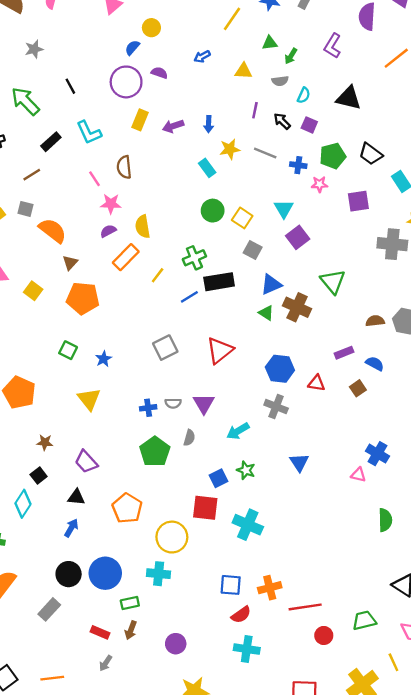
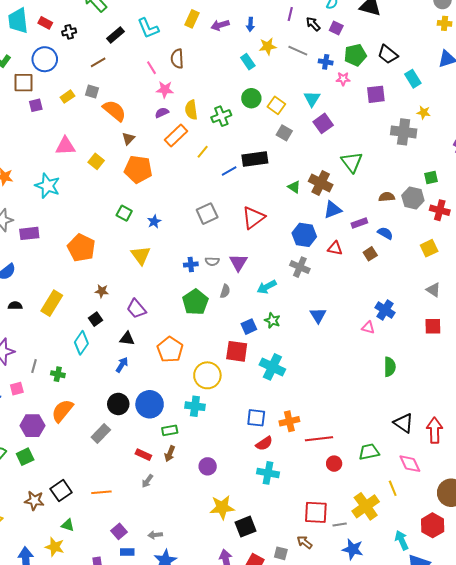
green cross: (194, 258) -> (221, 116), moved
blue triangle: (271, 285) -> (333, 210), moved

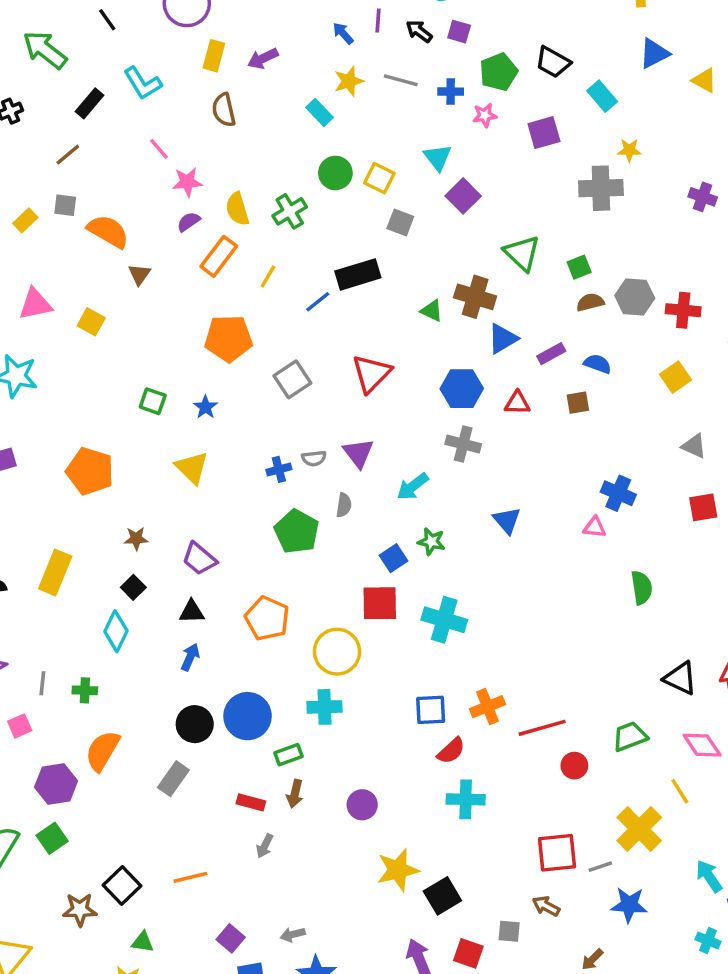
blue arrow: (250, 24) -> (343, 33), moved, turned 144
brown semicircle: (177, 59) -> (224, 110), moved
orange pentagon: (138, 169) -> (228, 338), moved
green square: (431, 178) -> (579, 267), moved
brown square: (370, 254) -> (578, 403), turned 32

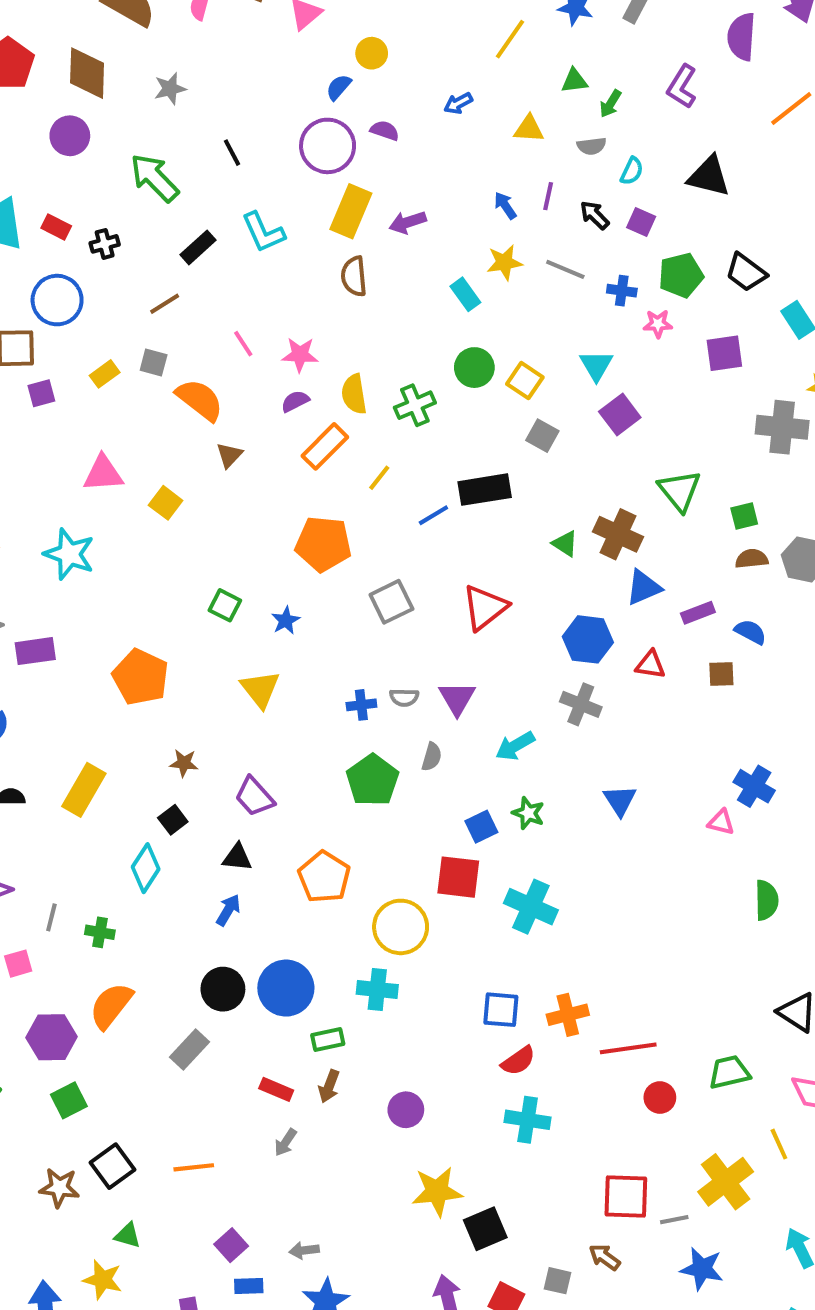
yellow rectangle: (214, 56) -> (351, 211), size x1.4
pink line: (159, 149) -> (243, 344), moved
green square: (52, 838) -> (69, 1100), moved

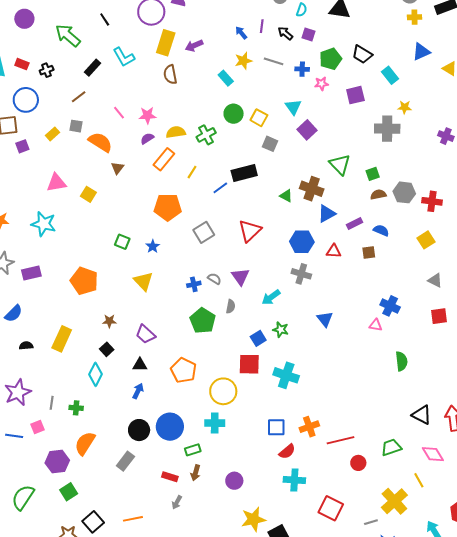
yellow semicircle: (354, 394) -> (176, 132), turned 96
gray semicircle: (404, 697) -> (214, 279), turned -144
red square: (626, 1196) -> (331, 508), moved, turned 30

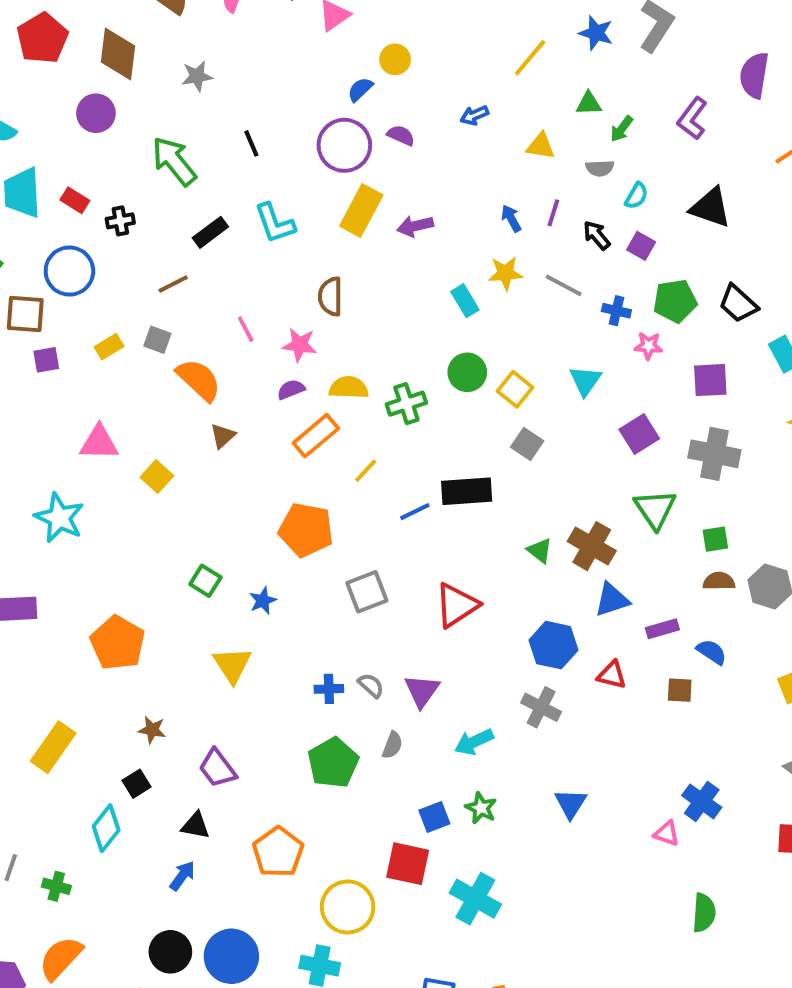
brown semicircle: (170, 74) -> (330, 296), moved
gray cross: (387, 129) -> (714, 454), moved
purple square: (307, 130) -> (639, 434), moved

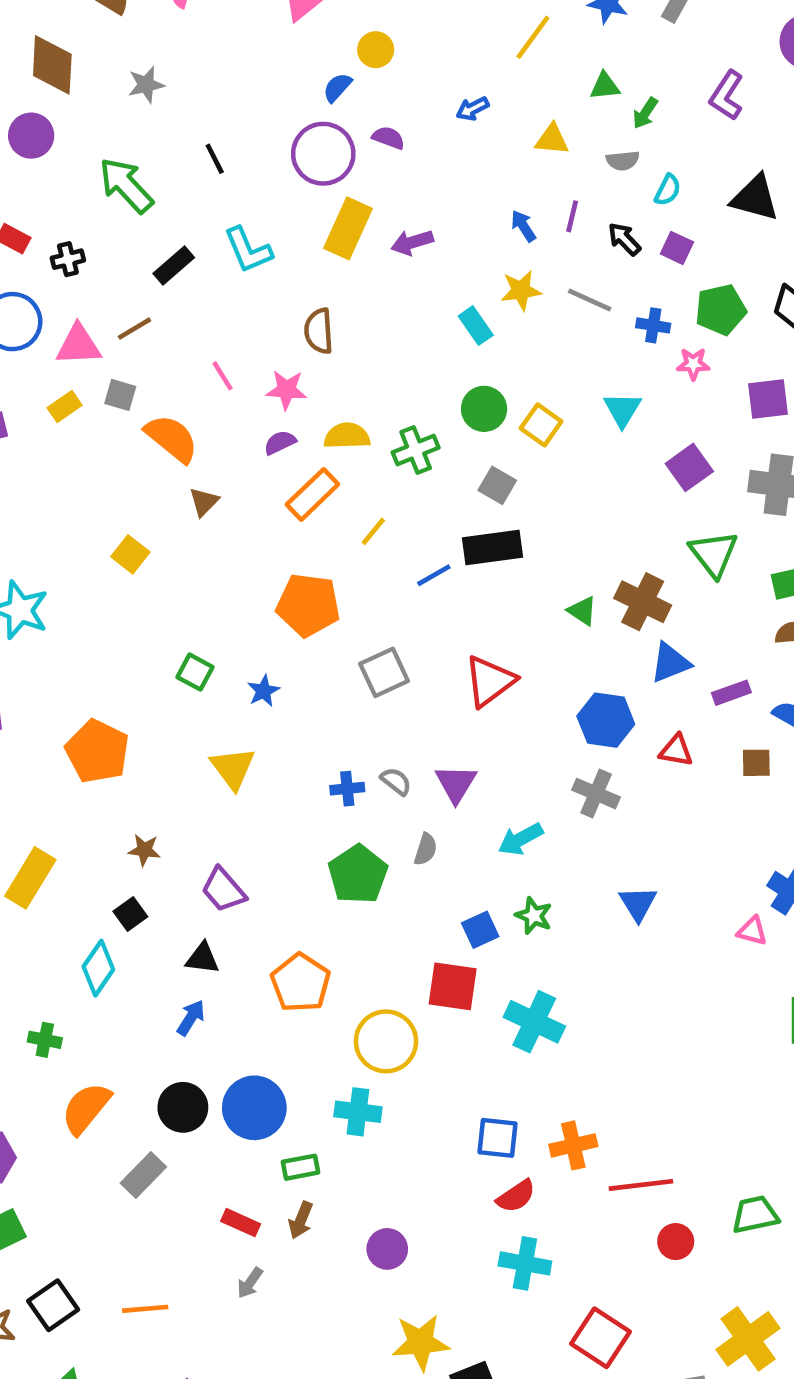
pink triangle: (99, 443) -> (78, 345), moved
gray square: (527, 444) -> (497, 485), moved
orange semicircle: (61, 958) -> (86, 1108), moved

